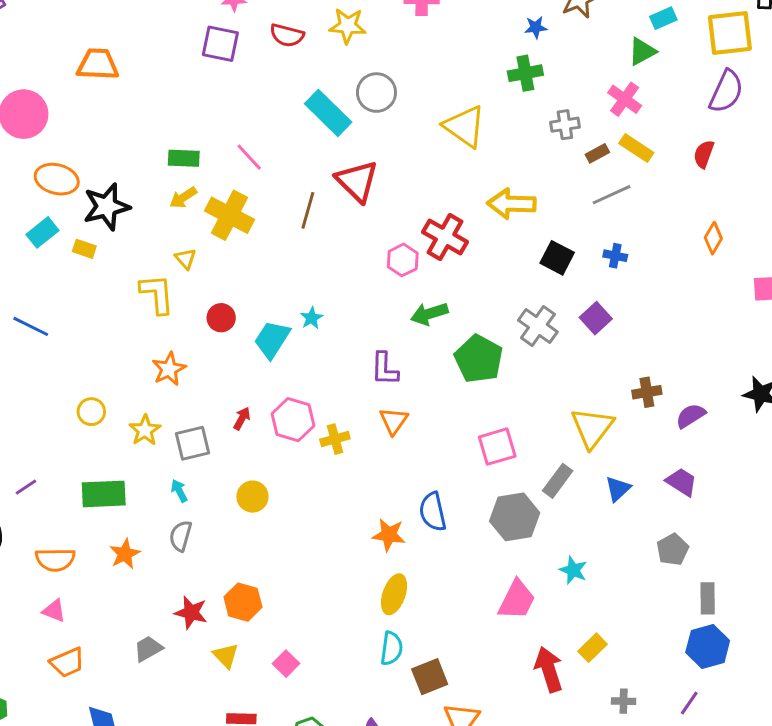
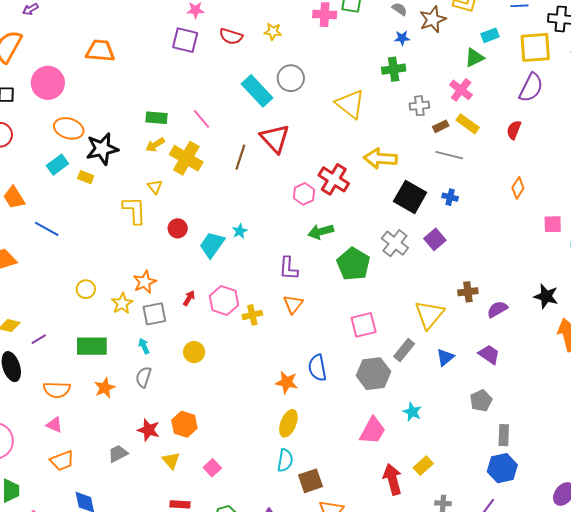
yellow star: (348, 26) -> (273, 32), size x0.7
gray line: (612, 195) -> (449, 155), turned 36
black square: (557, 258) -> (410, 197), size x1.4
orange star: (169, 369) -> (145, 282), moved

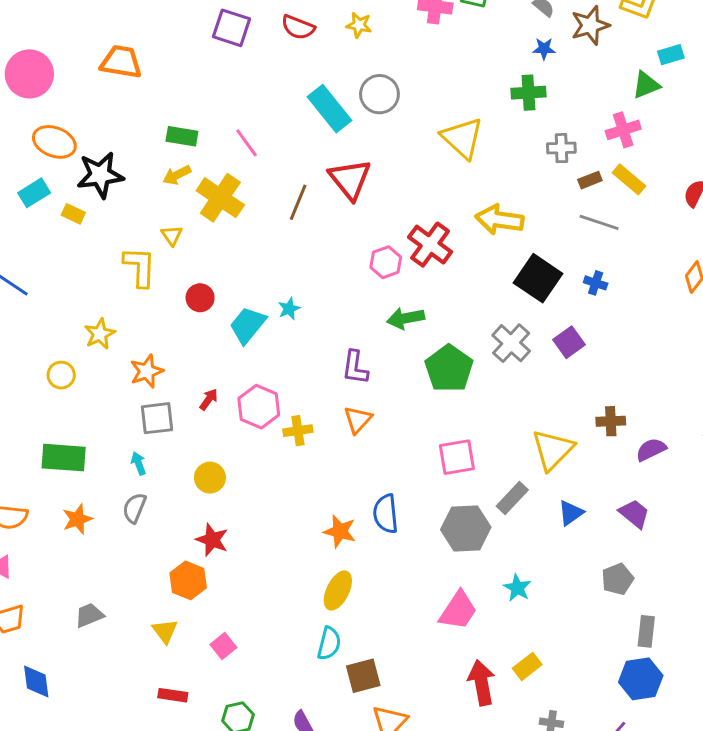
orange trapezoid: (100, 51) -> (121, 62), moved
pink cross: (461, 90) -> (623, 130), turned 30
yellow star: (122, 303) -> (100, 334), moved
red star: (149, 430) -> (212, 540), moved

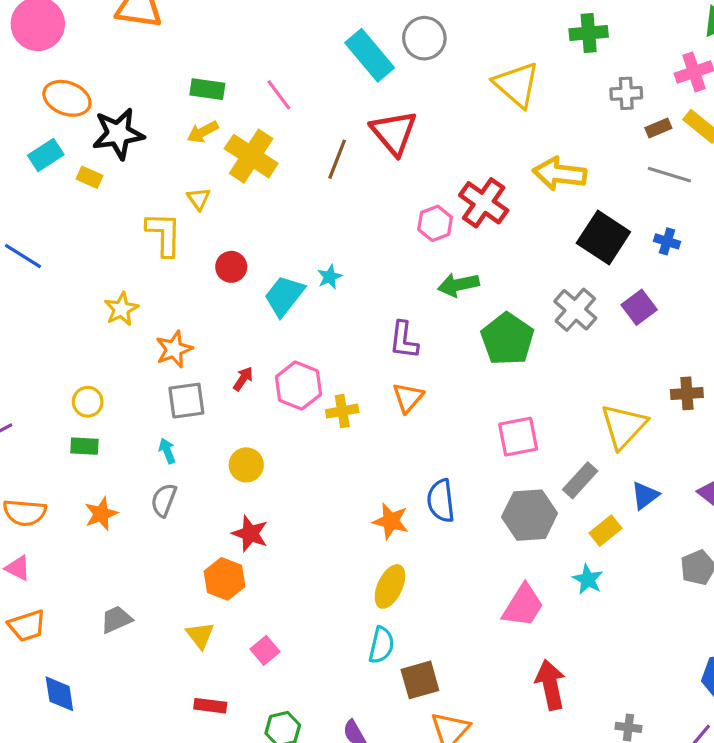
yellow circle: (61, 375) -> (88, 402), moved
green rectangle: (64, 458) -> (84, 446), size x0.6
yellow rectangle: (527, 666) -> (605, 531), moved

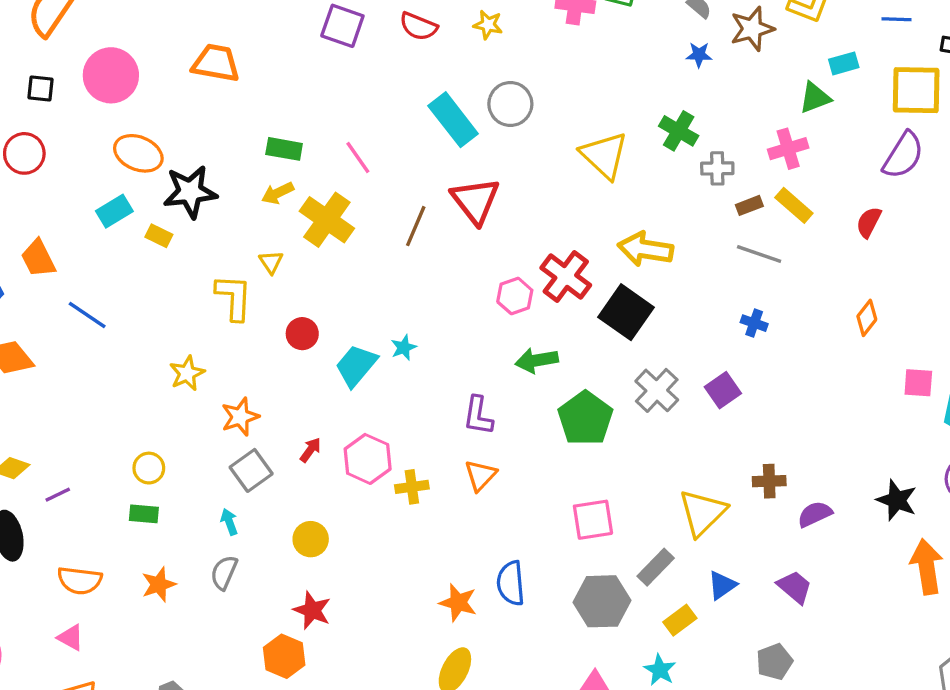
green cross: (589, 33) -> (679, 131), moved, turned 33
black square: (603, 237) -> (626, 312), moved
gray square: (186, 401) -> (251, 470), turned -30

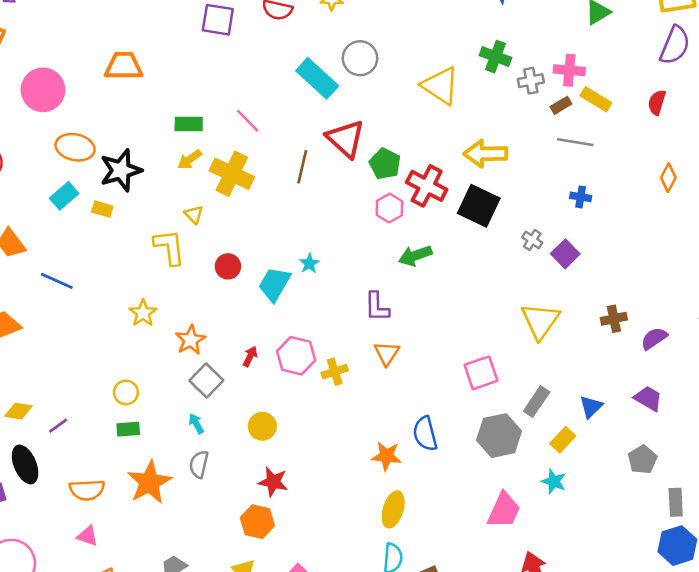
pink cross: (788, 149) -> (569, 70), moved, turned 32
gray cross: (657, 390) -> (532, 240), moved, size x0.6
green pentagon: (585, 418) -> (385, 164), moved, size x0.7
yellow triangle: (702, 513) -> (540, 321), moved
orange star: (159, 584) -> (149, 482), size x1.6

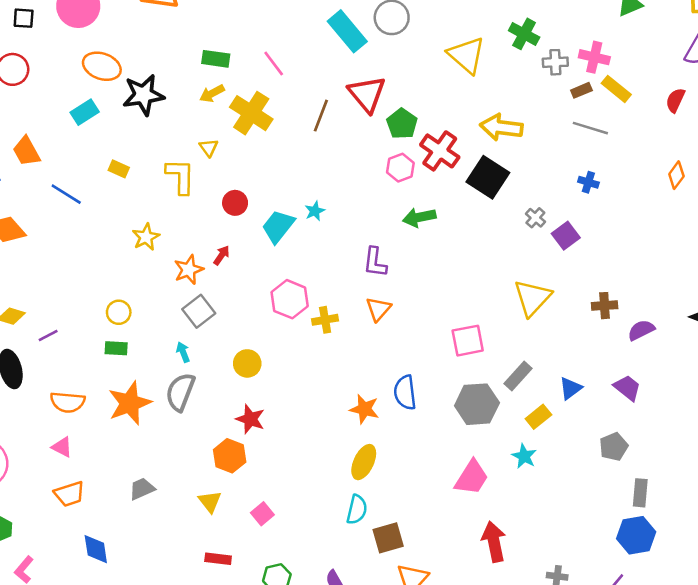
yellow rectangle: (102, 209) -> (119, 169), moved
red arrow: (250, 356) -> (221, 255), moved
gray semicircle: (199, 464) -> (180, 392), size x1.4

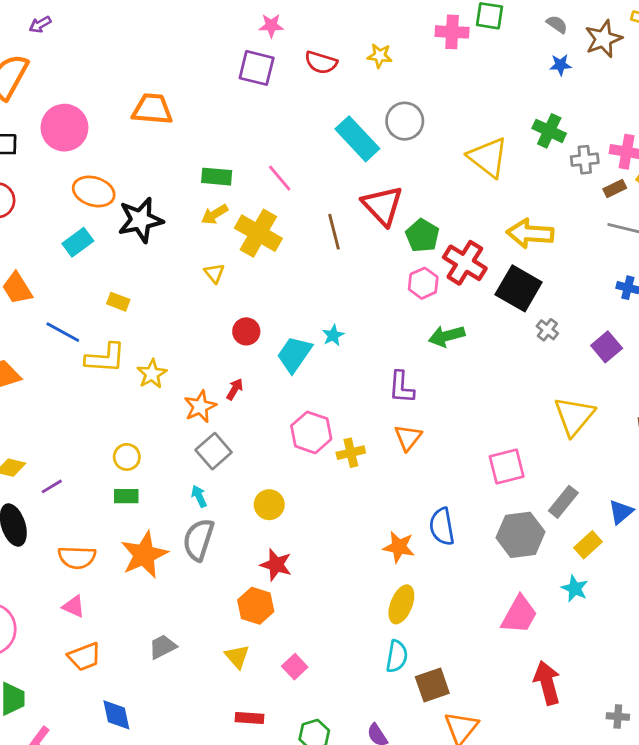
brown line: (321, 116) -> (334, 232), turned -32
yellow L-shape: (180, 176) -> (105, 358), moved, turned 96
gray cross: (535, 218) -> (547, 330), moved

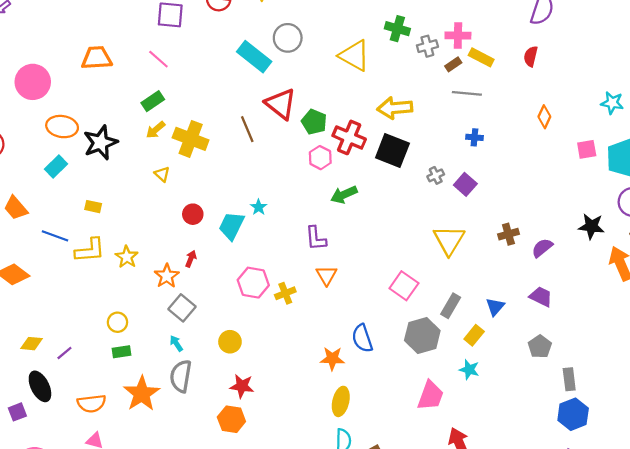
green rectangle: (217, 177) -> (153, 101), turned -30
pink line: (280, 178) -> (158, 59), moved
gray cross: (547, 330) -> (436, 175), moved, turned 35
pink square: (507, 466) -> (404, 286), turned -32

